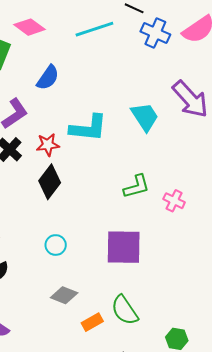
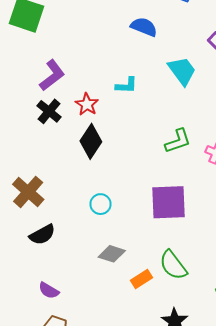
blue semicircle: (48, 78) -> (144, 27), moved, turned -100
cyan L-shape: (88, 128) -> (126, 85), size x0.6
red star: (48, 145) -> (87, 104), turned -30

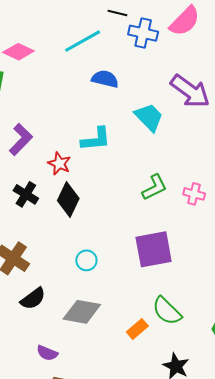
cyan L-shape: (126, 85) -> (96, 139), size x1.4
black cross: (49, 111) -> (26, 194), moved
gray diamond: (112, 254) -> (82, 312), moved, size x1.4

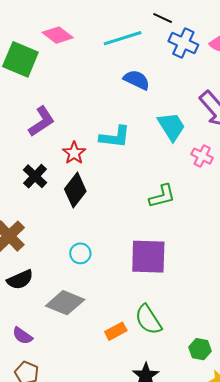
pink cross: (194, 194) -> (202, 156), moved

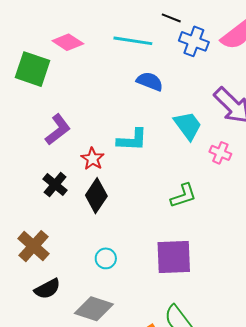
cyan line: (123, 38) -> (133, 41), turned 30

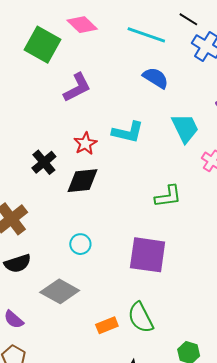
purple L-shape: (58, 130) -> (77, 88), moved
black diamond: (96, 196) -> (82, 181), turned 40

